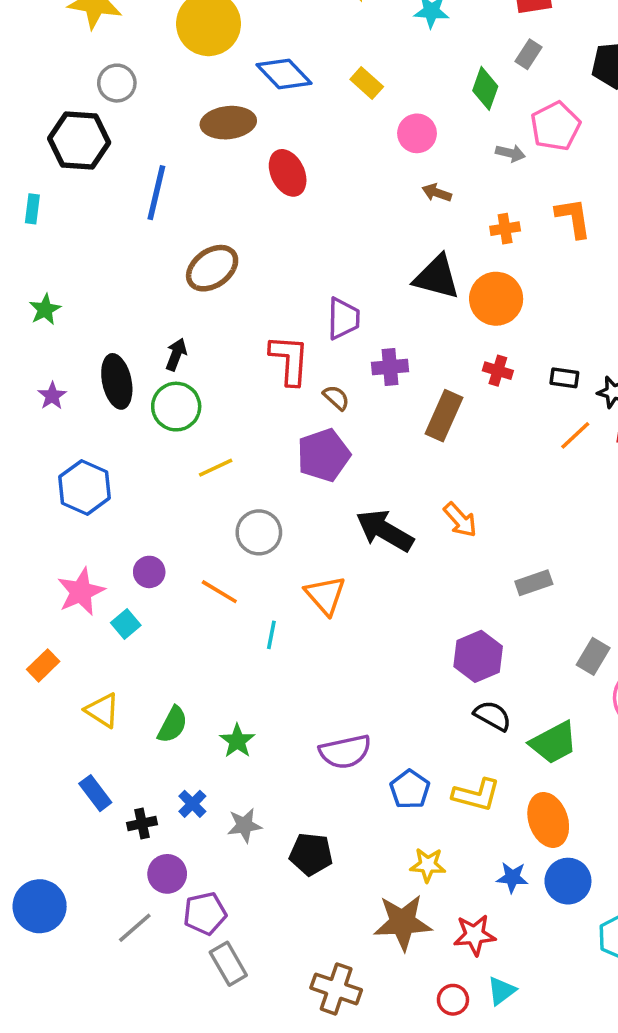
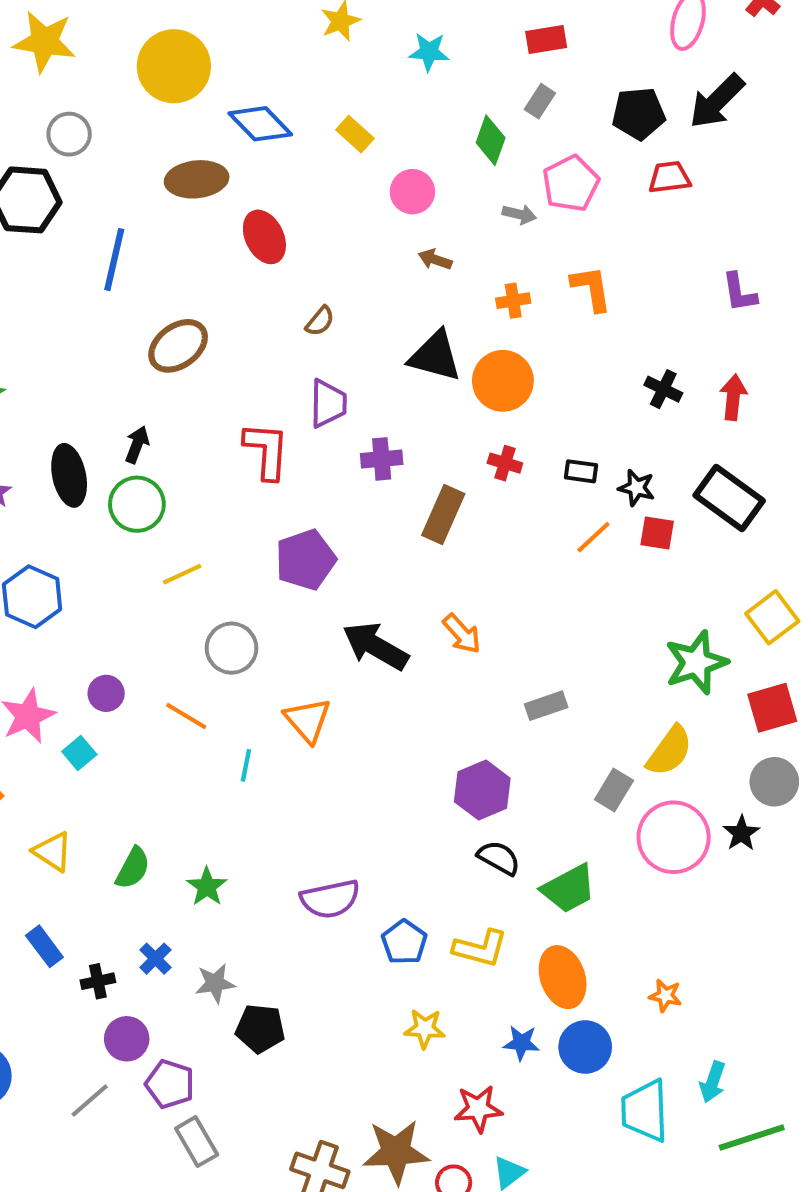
brown semicircle: (336, 398) -> (320, 321), moved, turned 88
black pentagon: (311, 854) -> (260, 1029), moved
purple pentagon: (205, 913) -> (170, 1084), turned 30
brown star: (403, 922) -> (396, 1152), moved

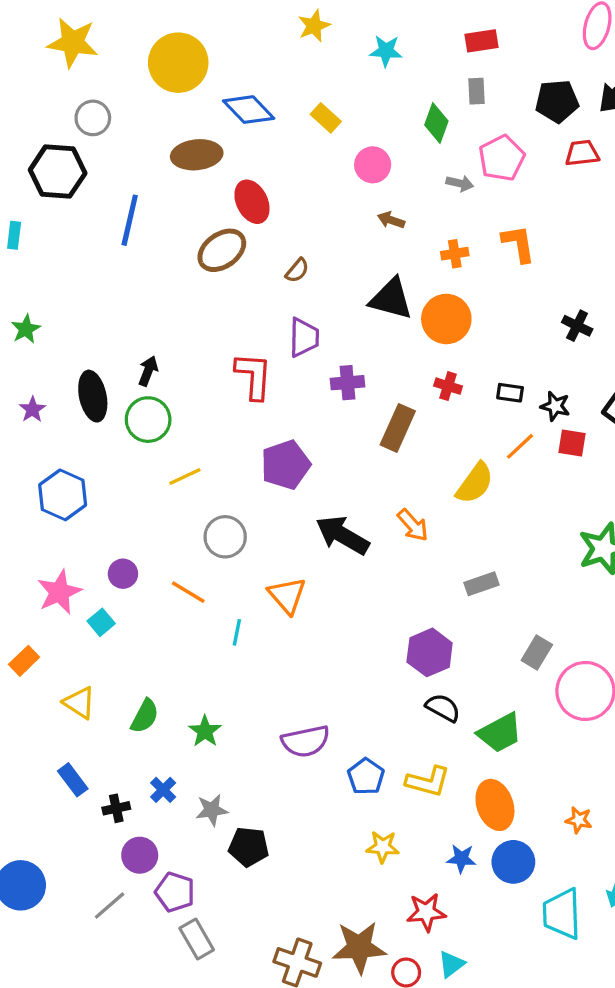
gray rectangle: (540, 101) -> (477, 91), turned -36
brown ellipse: (178, 346) -> (222, 250), moved
yellow semicircle: (669, 751) -> (475, 483), moved

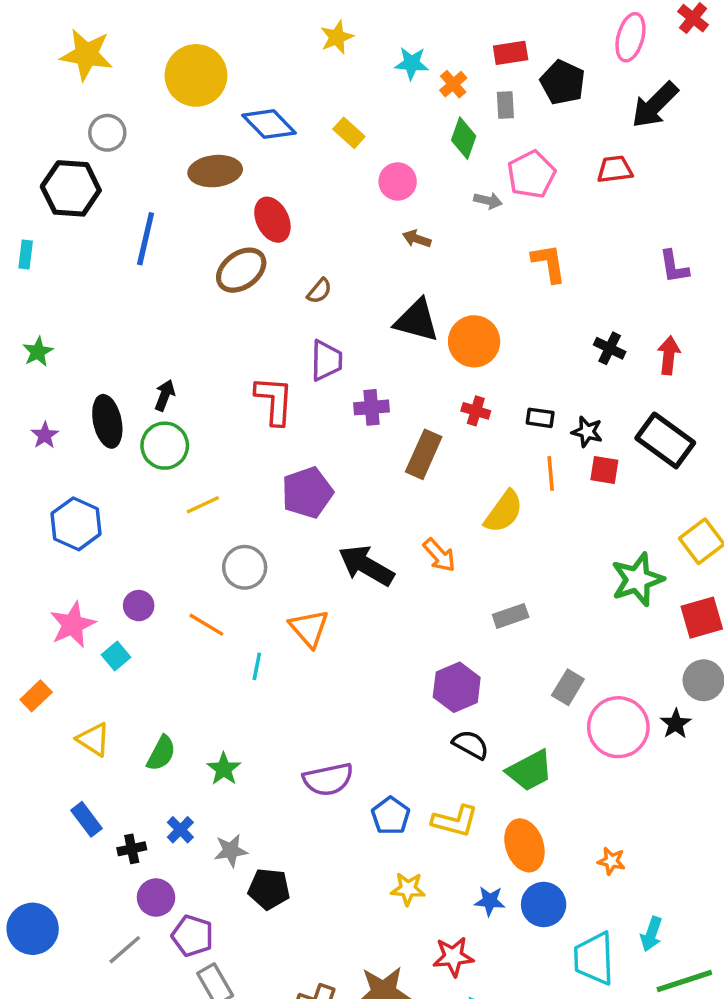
black pentagon: (557, 101) -> (563, 82), moved, turned 30
orange cross: (455, 254) -> (453, 84), moved, turned -32
orange line: (520, 446) -> (551, 473), turned -52

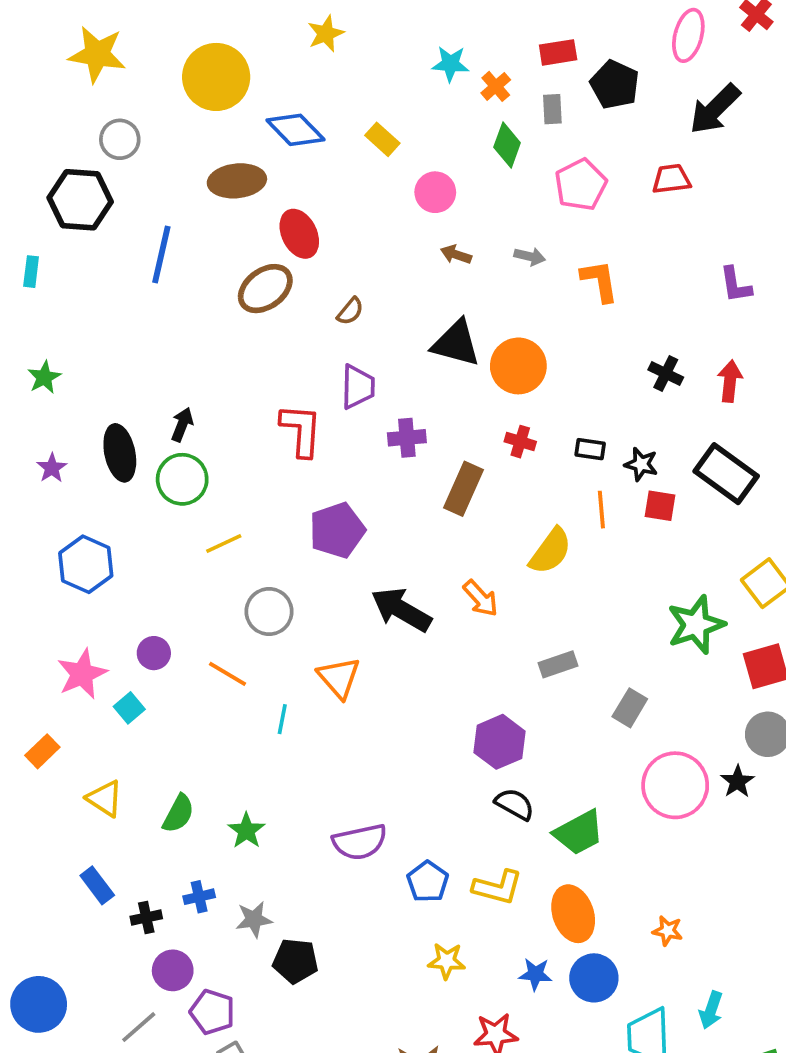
yellow star: (337, 37) -> (326, 34), moved
gray arrow: (488, 201) -> (530, 256), moved
gray rectangle: (568, 687) -> (630, 708), moved
blue cross: (180, 830) -> (199, 897), turned 32

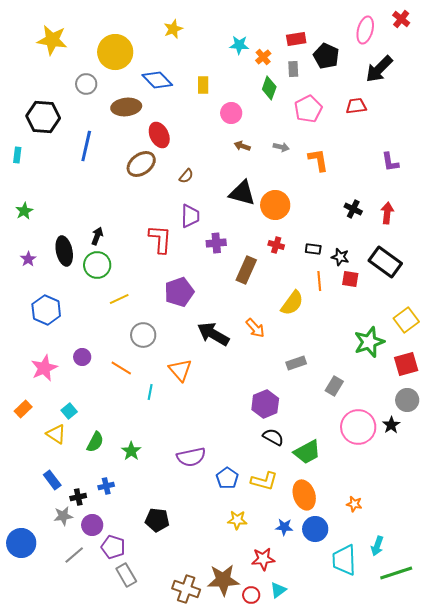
gray circle: (120, 139) -> (86, 84), moved
yellow rectangle: (382, 139) -> (203, 85), turned 48
cyan square: (129, 708) -> (69, 411), moved
gray star: (254, 919) -> (63, 516), moved

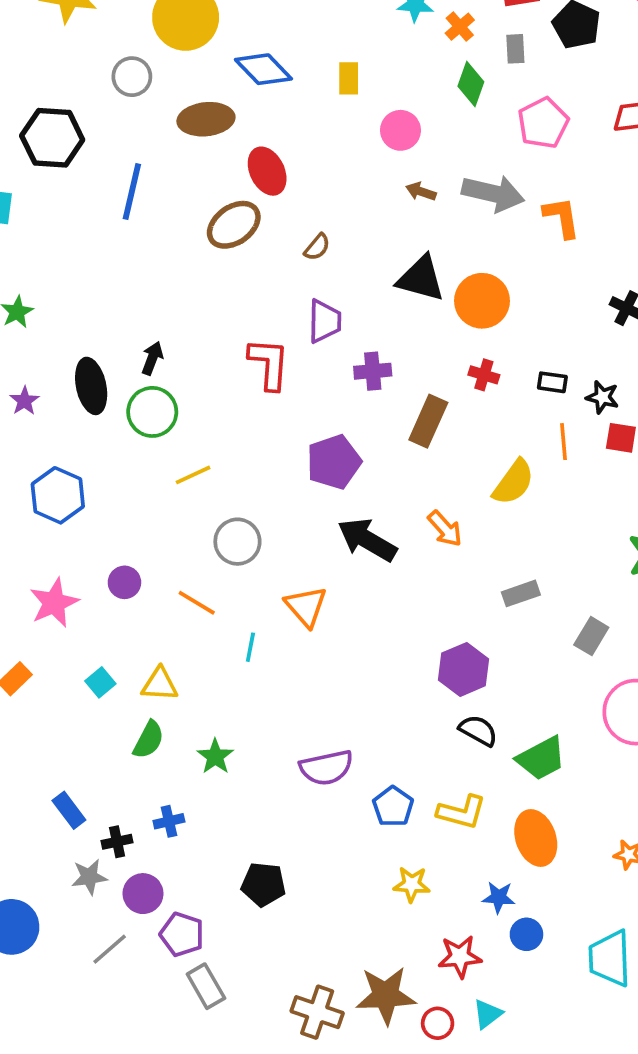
gray arrow: (281, 147) -> (493, 193), size x2.0
purple pentagon: (179, 292) -> (334, 462), moved
yellow triangle: (56, 434) -> (160, 684), moved, turned -30
blue circle: (315, 529) -> (526, 934), moved, size x0.7

